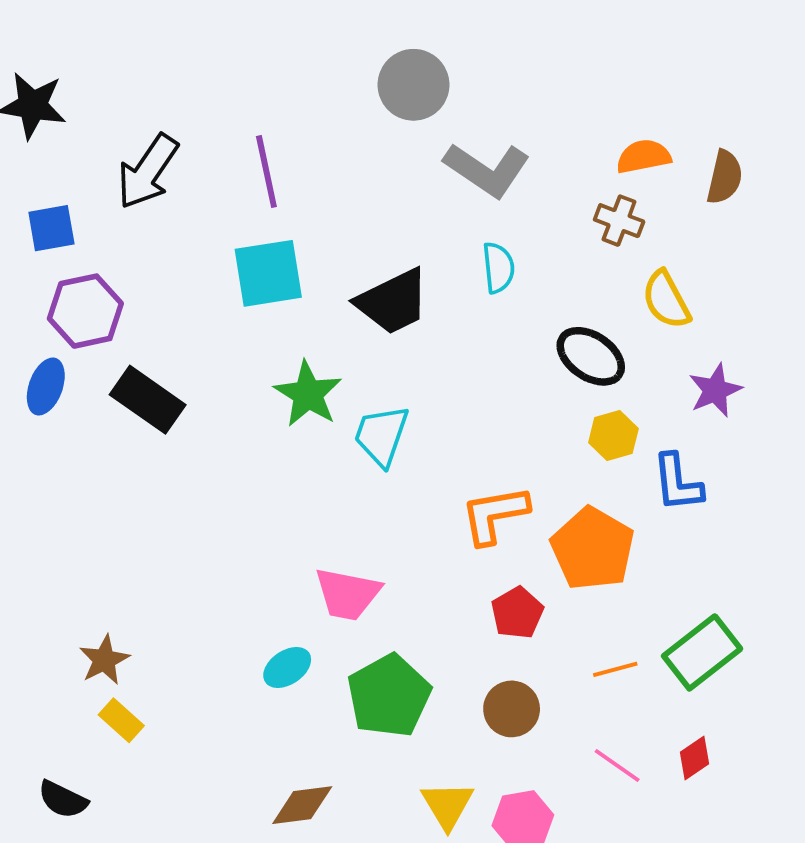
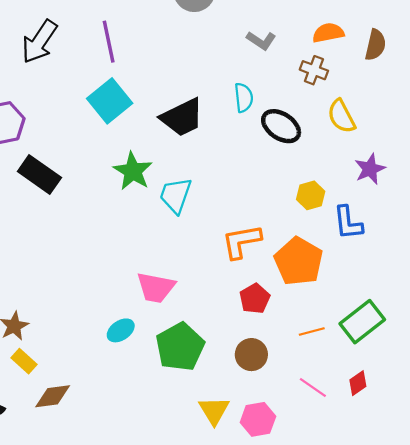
gray L-shape: (487, 170) -> (261, 41), moved, size x0.6
cyan square: (268, 273) -> (110, 101), turned -30
black ellipse: (591, 356) -> (281, 126), moved
brown diamond: (302, 805) -> (53, 396), moved

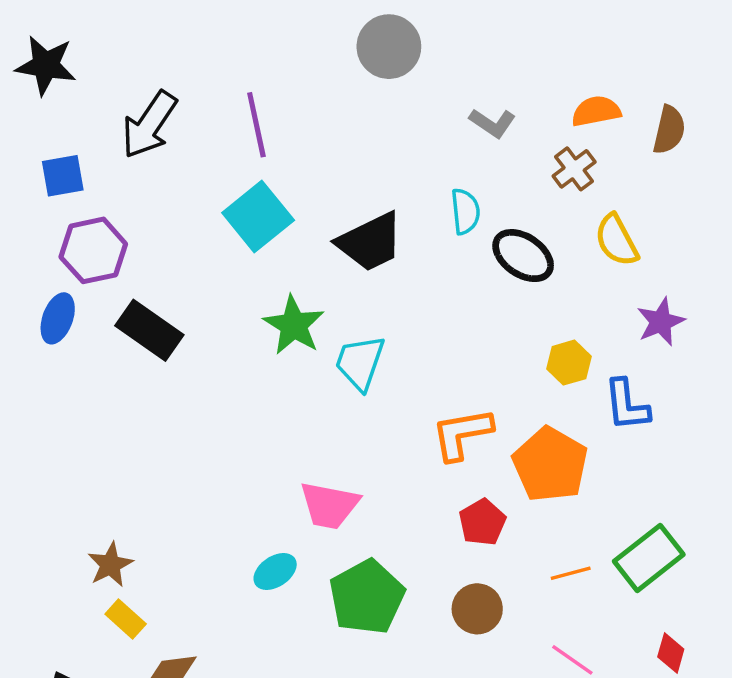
brown cross: (314, 70) -> (574, 169), turned 32
red diamond: (358, 383) -> (671, 653), moved, turned -40

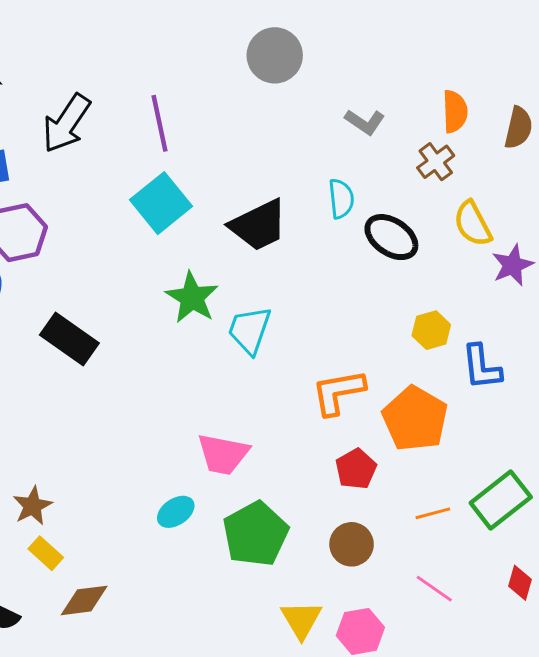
orange semicircle: (596, 111) -> (455, 111), turned 99
purple star: (661, 322) -> (513, 265), moved
black rectangle: (149, 330) -> (69, 339), moved

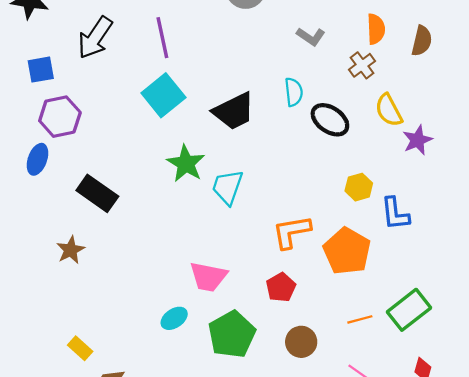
red pentagon: (356, 469) -> (281, 287), moved
brown star: (32, 506) -> (71, 250), moved

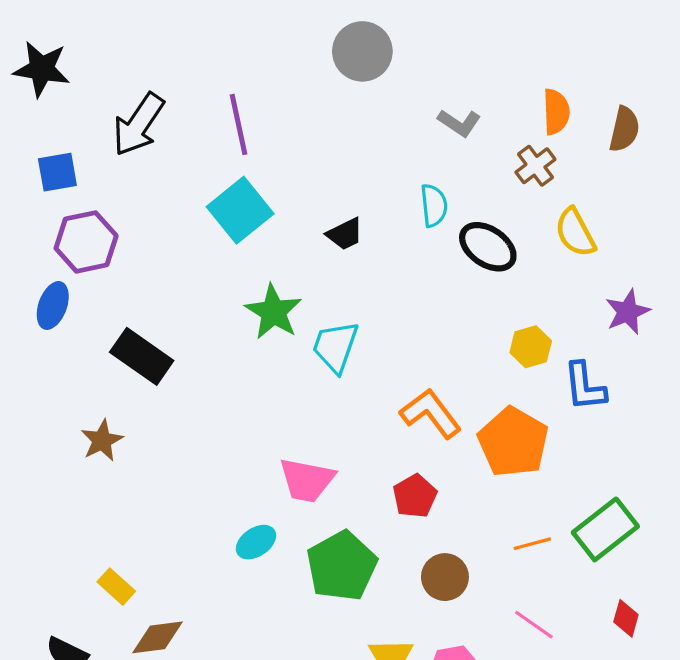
black trapezoid: (234, 111) -> (345, 234), size x0.6
purple star: (418, 140) -> (628, 312), moved
orange L-shape: (292, 232) -> (431, 413), turned 63

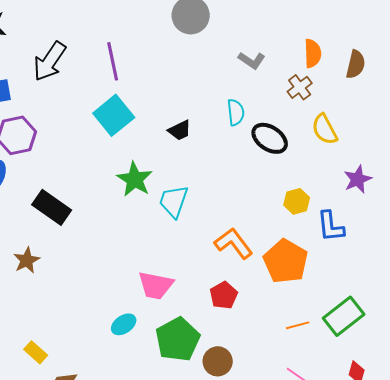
brown circle: (445, 577) -> (218, 361), moved

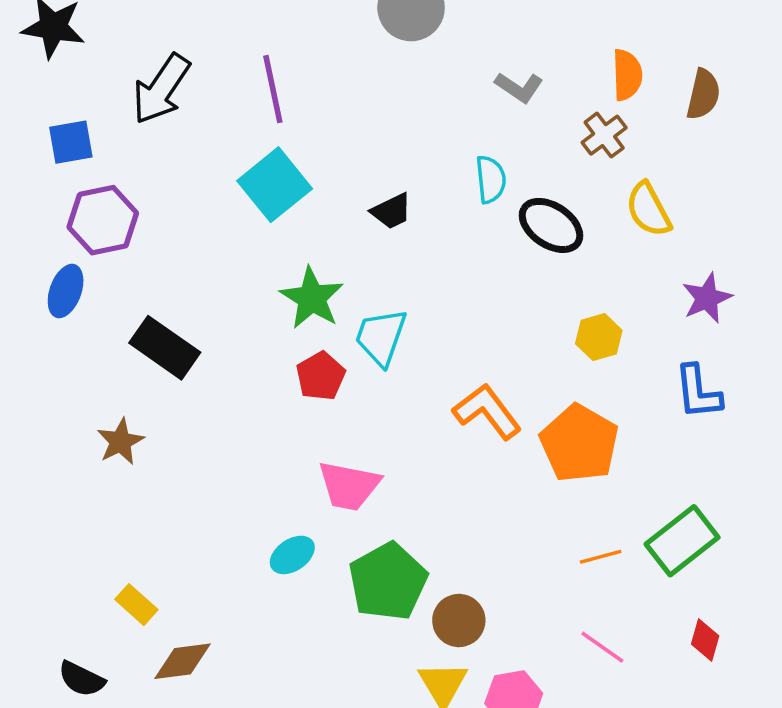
blue L-shape: (331, 226) -> (698, 392), moved
red pentagon: (224, 295) -> (321, 376), moved

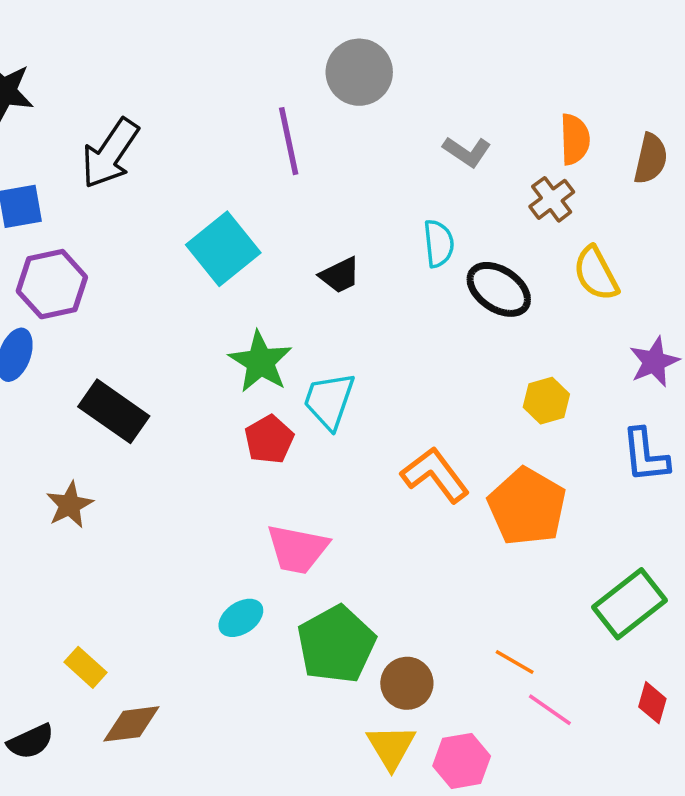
purple line: (273, 89) -> (289, 141), moved
orange line: (601, 557) -> (515, 662), moved, turned 45
black semicircle: (82, 679) -> (31, 742), turned -51

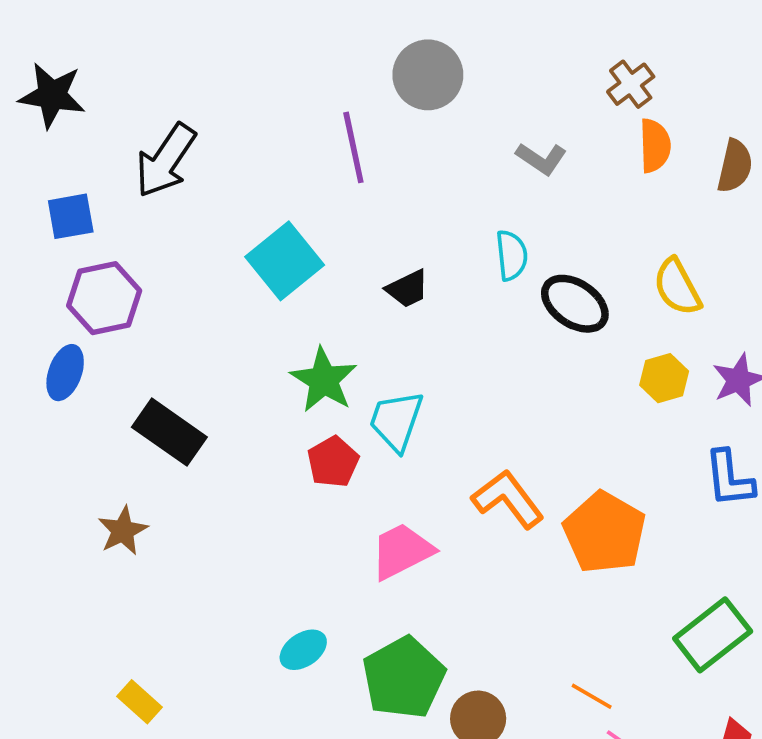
brown cross: (552, 199) -> (631, 84), moved
yellow hexagon: (546, 401) -> (664, 378), moved
pink trapezoid: (297, 549) -> (402, 551), moved, turned 142

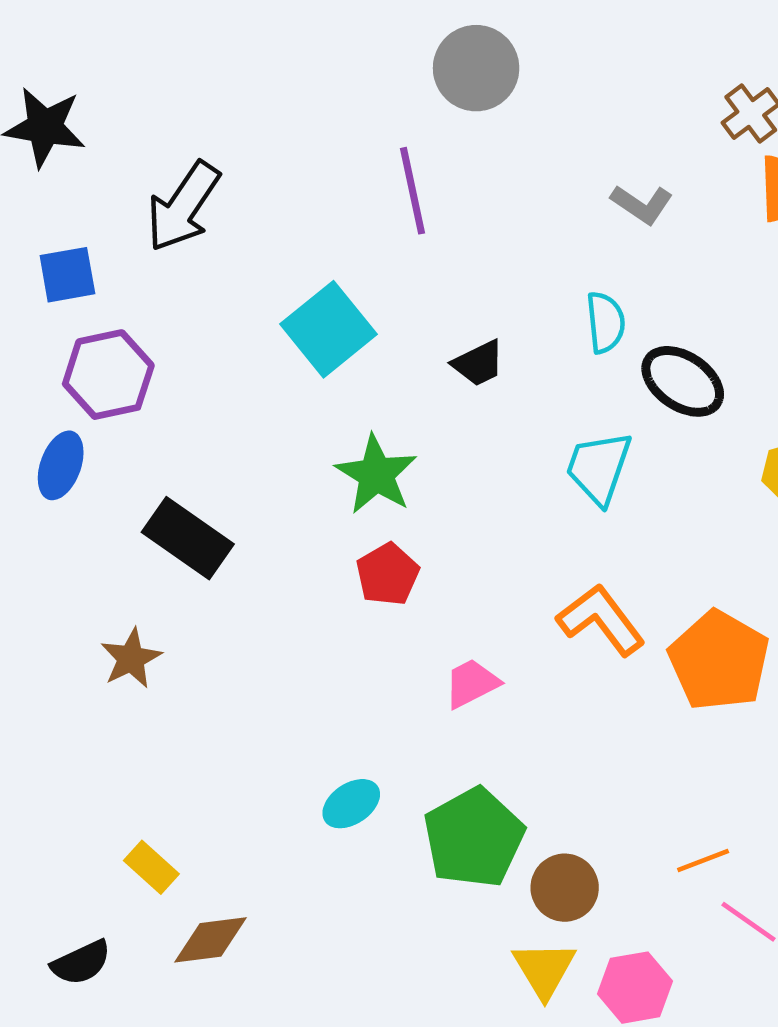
gray circle: (428, 75) -> (476, 68), moved
cyan trapezoid: (396, 421) -> (599, 468), moved
pink trapezoid: (402, 551) -> (472, 683), size x0.7
orange line: (592, 696) -> (703, 860), turned -51

